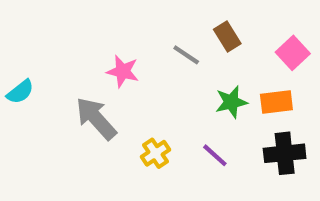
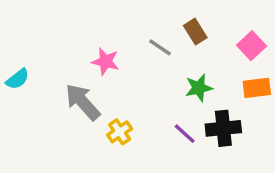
orange rectangle: (276, 102) -> (257, 88), moved
yellow cross: (155, 153) -> (120, 132), moved
black cross: (285, 153) -> (223, 128), moved

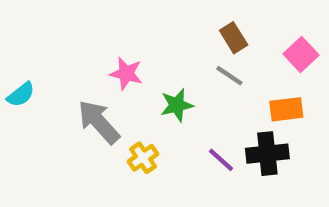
gray line: (160, 47) -> (229, 76), moved
green star: (199, 88) -> (177, 105), moved
orange rectangle: (257, 88) -> (286, 109), moved

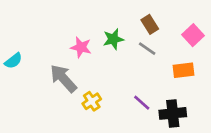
green star: (177, 105) -> (113, 39), moved
black cross: (267, 154) -> (173, 113), moved

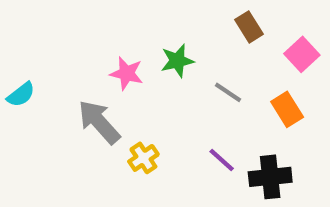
brown rectangle: (150, 24) -> (249, 27), moved
gray line: (147, 49) -> (228, 92), moved
orange rectangle: (184, 70) -> (287, 109), turned 65

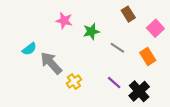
pink star: (127, 73) -> (64, 21), moved
cyan semicircle: (21, 95) -> (29, 49), moved
black cross: (270, 177) -> (139, 91), turned -36

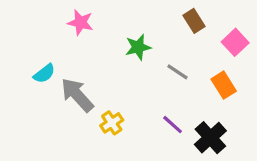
pink star: (64, 21) -> (80, 23), moved

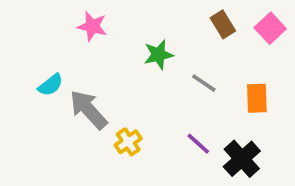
pink square: (235, 42) -> (270, 28), moved
orange rectangle: (224, 85) -> (257, 98), turned 30

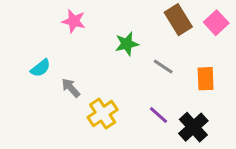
brown rectangle: (223, 24) -> (178, 20), size x1.4
gray arrow: (88, 110) -> (71, 88), size x0.6
yellow cross: (128, 142) -> (103, 114), size x1.4

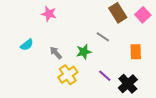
green star: (127, 44) -> (84, 52), moved
gray line: (163, 67) -> (103, 37), moved
gray arrow: (71, 88) -> (56, 53), moved

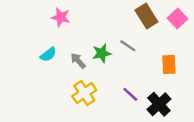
cyan semicircle: (27, 45) -> (48, 54), moved
green star: (84, 52) -> (102, 53), moved
gray arrow: (56, 53) -> (78, 61), moved

